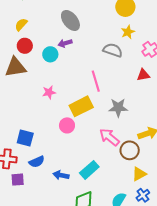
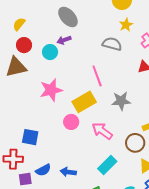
pink star: (49, 92) -> (51, 90), size x1.6
pink arrow: (109, 137) -> (102, 131), moved
blue semicircle: (37, 162) -> (43, 170), moved
cyan rectangle: (89, 170) -> (107, 165), moved

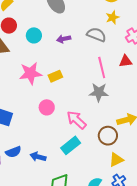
purple arrow: (64, 40) -> (64, 39), moved
pink line: (97, 76) -> (102, 67), moved
yellow rectangle: (84, 102) -> (55, 76), moved, size x0.6
cyan rectangle: (107, 165) -> (71, 145), moved

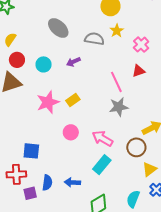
gray semicircle: (96, 35) -> (94, 39), moved
blue semicircle: (13, 152) -> (47, 183), turned -49

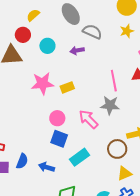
yellow semicircle: (10, 39) -> (33, 15), moved
gray semicircle: (94, 39) -> (92, 32), moved
pink arrow: (102, 138) -> (89, 119), moved
blue square: (31, 151) -> (59, 139), moved

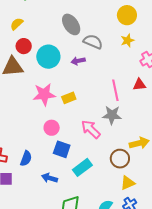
yellow semicircle: (33, 15) -> (17, 24), moved
cyan circle: (47, 46) -> (48, 57), size x1.5
pink circle: (57, 118) -> (52, 128), moved
blue semicircle: (22, 161) -> (26, 158), moved

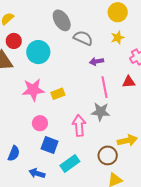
purple arrow: (78, 61) -> (97, 61), moved
pink arrow: (91, 129) -> (79, 126), turned 40

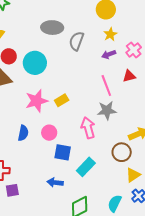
gray ellipse: (62, 20) -> (52, 28), turned -45
gray semicircle: (83, 38) -> (76, 41), turned -84
purple arrow: (97, 61) -> (109, 54), moved
blue semicircle: (14, 153) -> (23, 133), moved

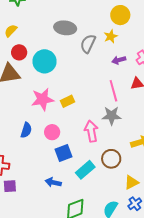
yellow star: (110, 34) -> (111, 36), moved
blue square: (63, 152) -> (64, 153), turned -36
brown circle: (122, 152) -> (111, 159), moved

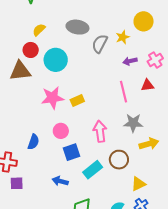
yellow circle: (120, 15) -> (144, 21), moved
yellow semicircle: (11, 31) -> (39, 30), moved
gray star: (112, 116) -> (133, 123), moved
blue semicircle: (26, 130) -> (33, 142), moved

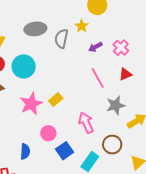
pink cross: (155, 60) -> (121, 48), moved
red triangle: (147, 85) -> (125, 74), moved

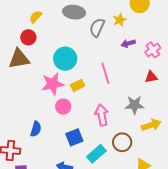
cyan circle: (24, 66) -> (65, 59), moved
pink line: (98, 78) -> (105, 73), moved
pink circle: (48, 133) -> (63, 107), moved

